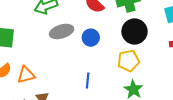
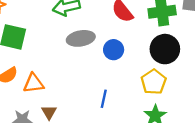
yellow pentagon: (128, 61) -> (154, 82), turned -30

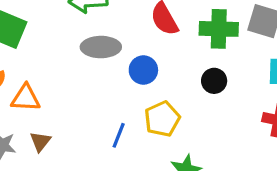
black circle: (165, 49) -> (214, 81), size x0.6
yellow pentagon: (154, 82) -> (162, 119), moved

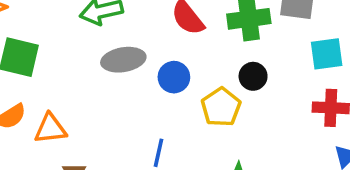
yellow pentagon: (162, 119) -> (221, 107), moved

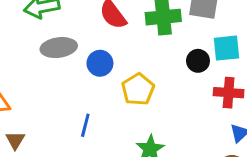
black circle: (253, 76) -> (198, 61), moved

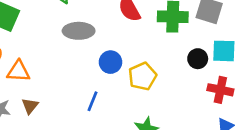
blue circle: (100, 63) -> (110, 62), moved

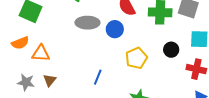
black circle: (198, 59) -> (171, 50), moved
blue circle: (110, 62) -> (115, 29), moved

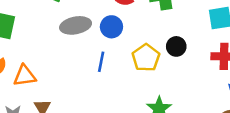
black circle: (171, 50) -> (176, 46), moved
blue line: (98, 77) -> (101, 62), moved

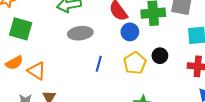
blue circle: (111, 27) -> (130, 32), moved
orange triangle: (25, 76) -> (37, 71), turned 36

